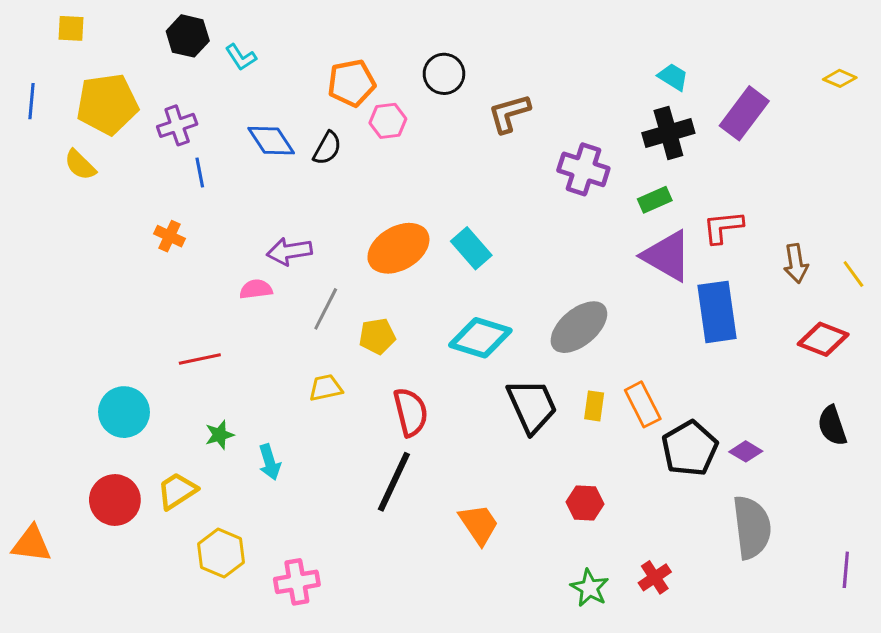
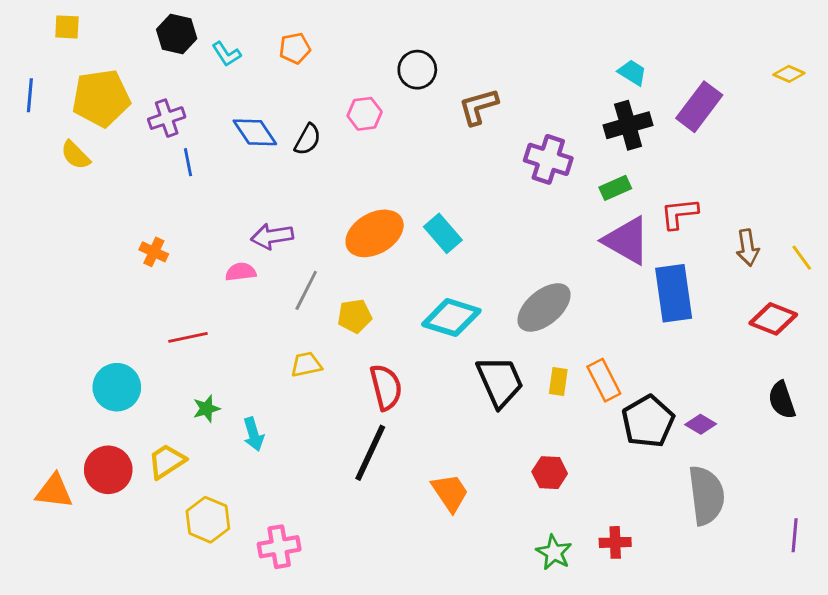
orange pentagon: (351, 83) -> (295, 48), moved, size x0.7
orange cross: (169, 236) -> (154, 252), moved
orange triangle: (31, 544) -> (54, 491), moved
red cross: (655, 577) -> (615, 542), turned 32

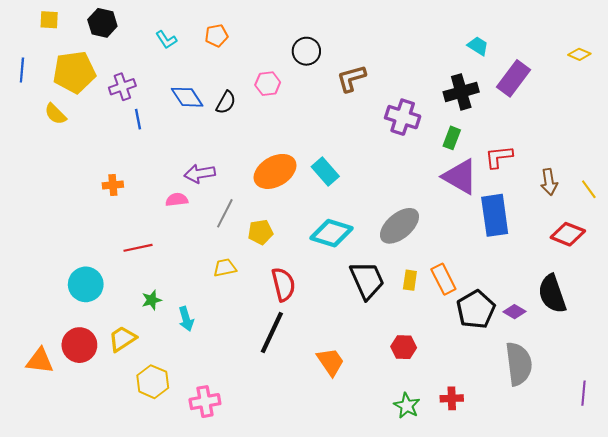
black hexagon: (177, 34) -> (102, 23), moved
cyan trapezoid: (632, 72) -> (478, 46), moved
green rectangle: (615, 188) -> (452, 138), turned -45
orange cross: (154, 252) -> (113, 185), turned -30
black semicircle: (782, 400) -> (552, 294), moved, size x1.4

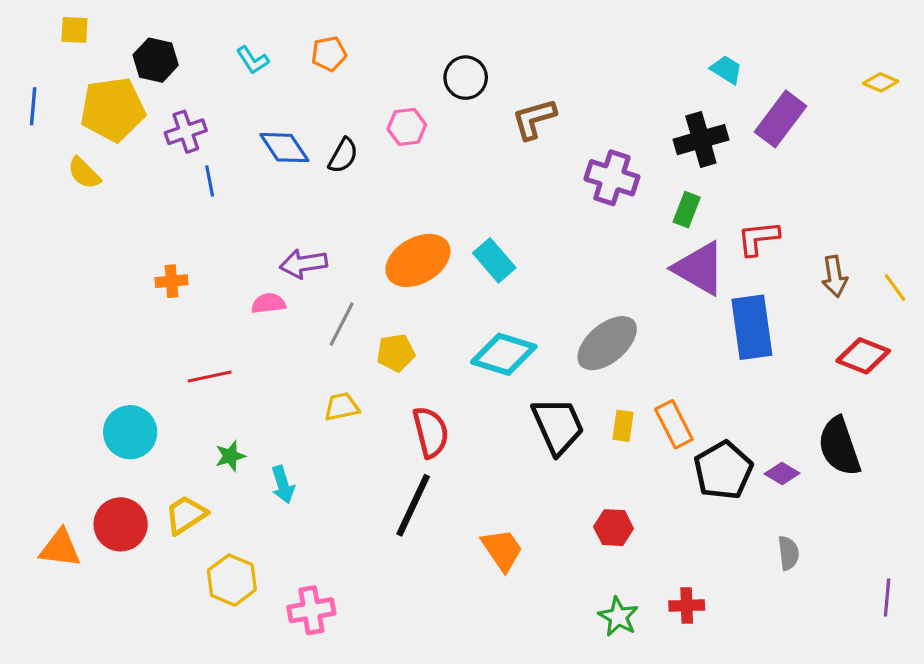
black hexagon: (102, 23) -> (156, 60), moved
gray semicircle: (519, 364) -> (788, 553), size x0.5

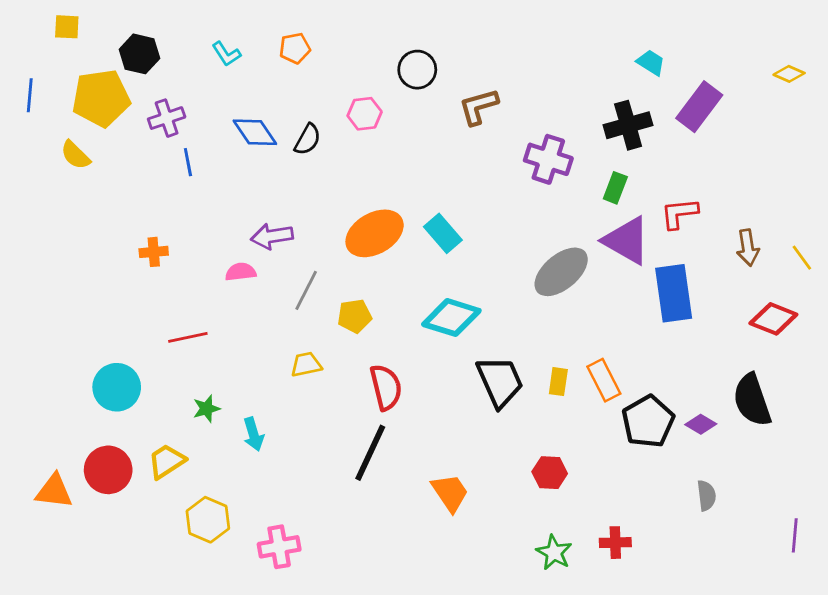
gray ellipse: (607, 343) -> (561, 272), moved

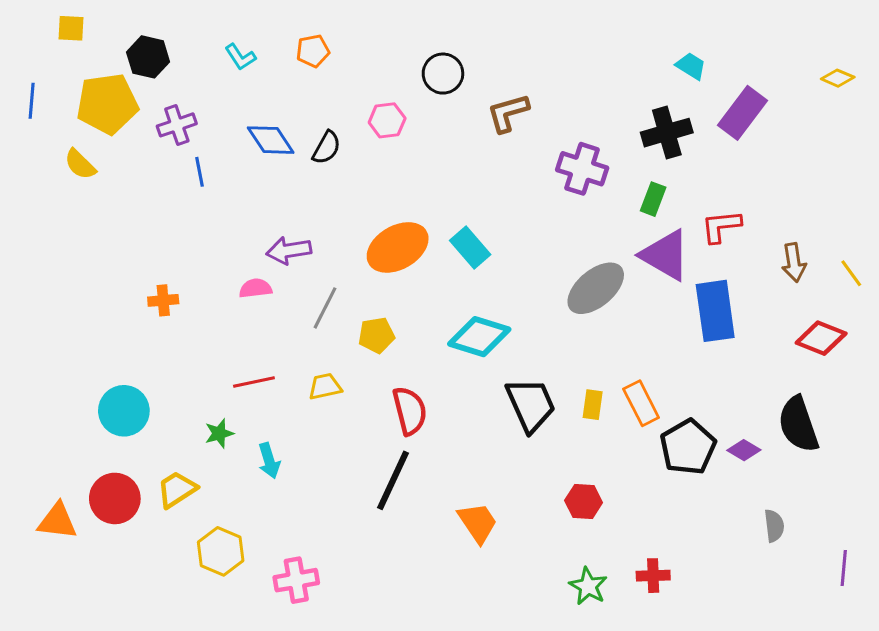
orange cross: (154, 252) -> (163, 300), moved
red line: (188, 337) -> (254, 382), moved
gray semicircle: (706, 496) -> (774, 526), moved

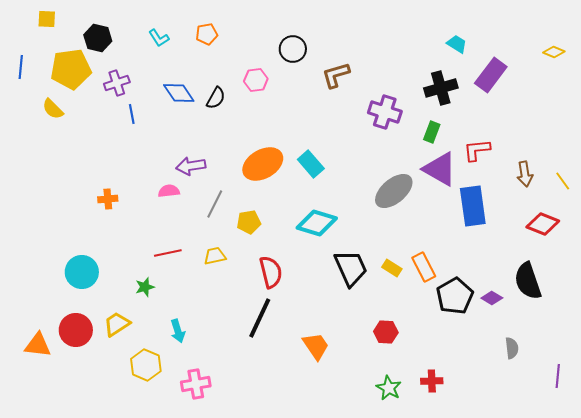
yellow rectangle: (593, 405) -> (392, 268), turned -66
cyan arrow: (269, 461) -> (178, 331), moved

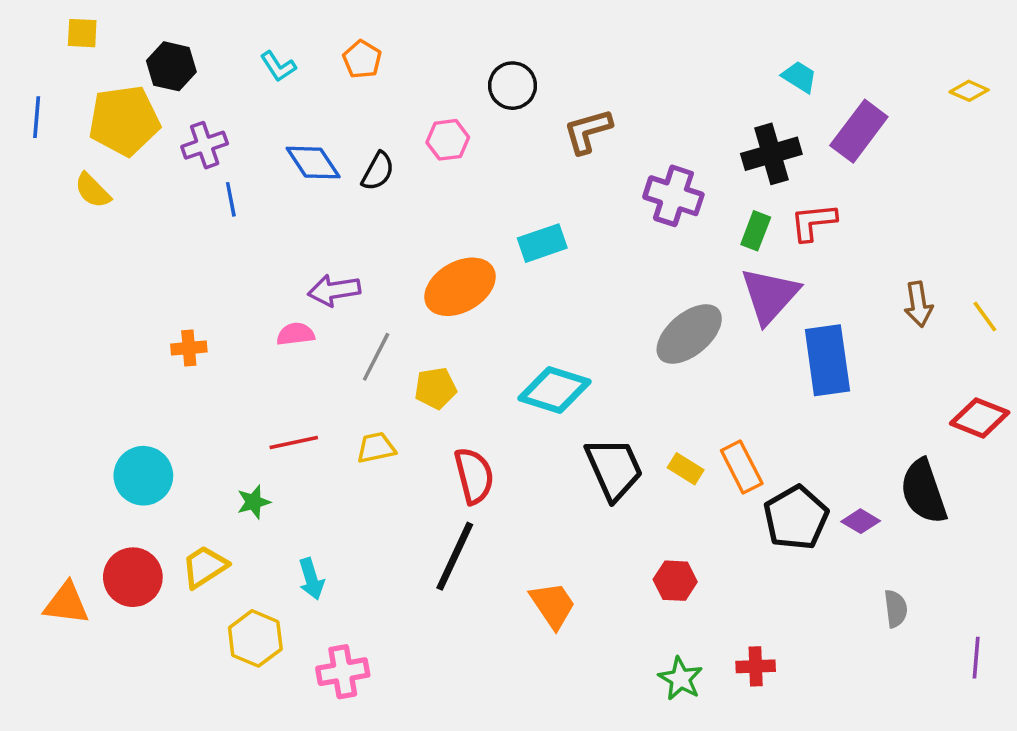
orange pentagon: (207, 34) -> (362, 59), turned -30
red L-shape: (477, 150) -> (813, 222), moved
cyan rectangle: (311, 164) -> (542, 243), moved, turned -68
purple triangle: (440, 169) -> (770, 296), turned 42
red diamond: (543, 224) -> (980, 418), moved

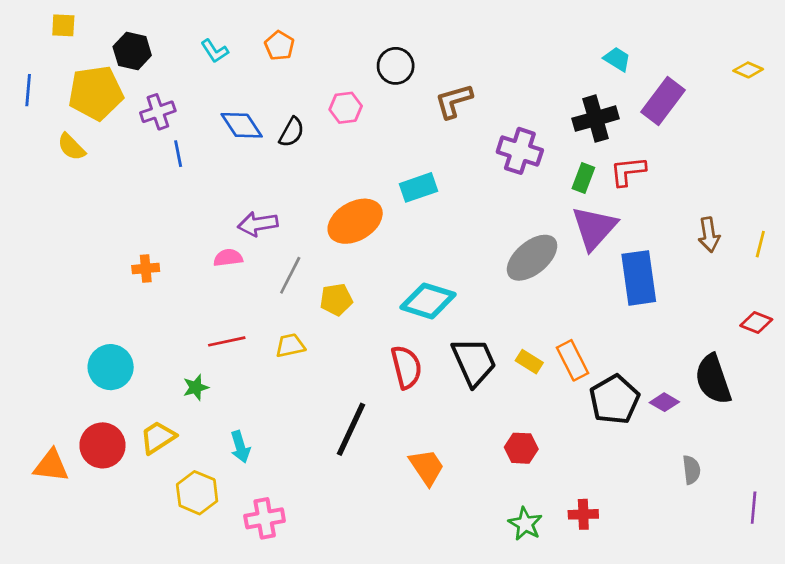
yellow line: (985, 317) -> (760, 244), turned 50
red diamond: (980, 418) -> (756, 323), size x0.7
red semicircle: (474, 476) -> (406, 367), moved

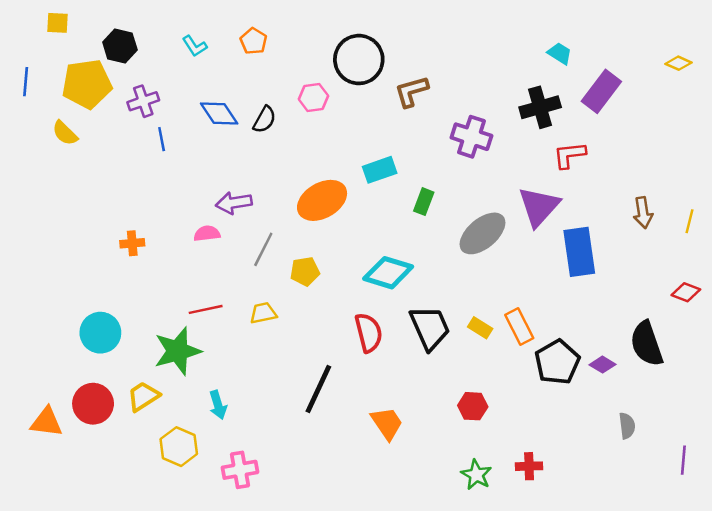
black circle: (396, 66) -> (359, 60), size x1.5
green rectangle: (583, 178) -> (424, 202), moved
green star: (196, 387) -> (178, 351), size x2.0

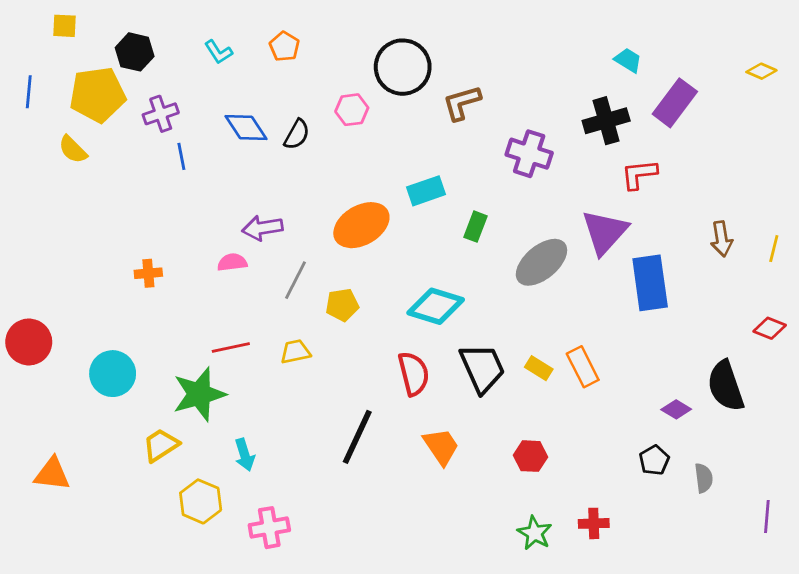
black pentagon: (557, 362) -> (654, 460), moved, size x0.6
red circle: (93, 404) -> (29, 342), moved
orange trapezoid: (387, 423) -> (441, 446), moved

